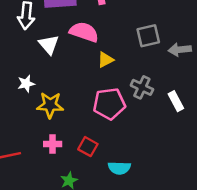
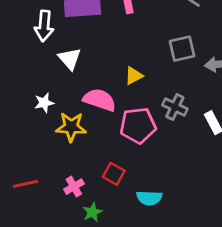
pink semicircle: (84, 32) -> (100, 100), moved
pink cross: (53, 144) -> (74, 187), moved, turned -30

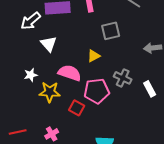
white arrow: (44, 26) -> (31, 21), turned 45
gray square: (182, 49) -> (111, 31), moved
red square: (114, 174) -> (77, 108), moved

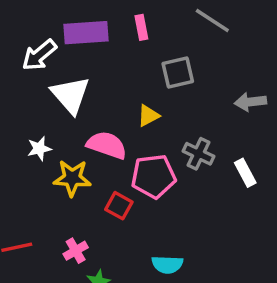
white triangle: (49, 44) -> (70, 95), size x1.4

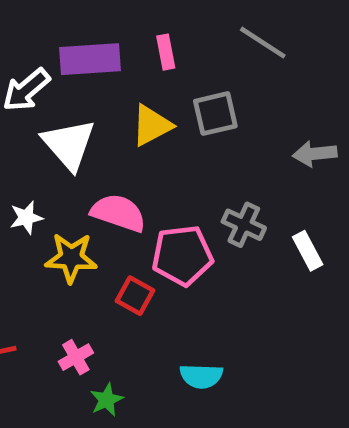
yellow triangle: (148, 116) -> (152, 125), moved, size x1.4

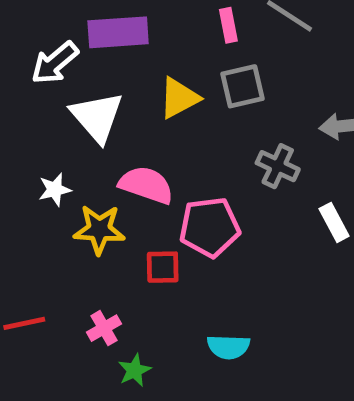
pink rectangle: (166, 52) -> (228, 25), moved
gray cross: (244, 225) -> (278, 166), moved
red square: (135, 296) -> (163, 267), turned -30

